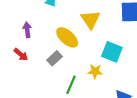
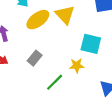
yellow ellipse: (67, 37) -> (38, 20), moved, turned -70
green line: (71, 85) -> (55, 82), turned 30

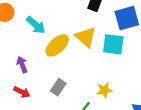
cyan square: (91, 44) -> (113, 44), moved

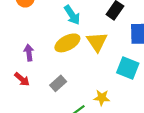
cyan arrow: (36, 25) -> (72, 15), moved
cyan square: (113, 44) -> (128, 68), moved

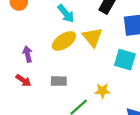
gray rectangle: (58, 83) -> (59, 81), turned 49

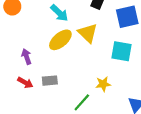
gray rectangle: (59, 81) -> (50, 81), moved

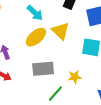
gray rectangle: (50, 81) -> (43, 69), moved, size x1.5

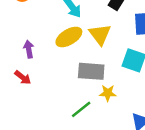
gray rectangle: (43, 69) -> (91, 71), moved

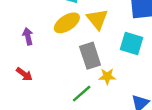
gray rectangle: (91, 71) -> (90, 56), turned 70
red arrow: (23, 77) -> (24, 74), moved

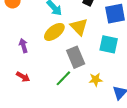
yellow star: (107, 76) -> (96, 80), moved
green line: (82, 94) -> (63, 78), moved

